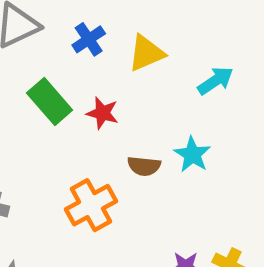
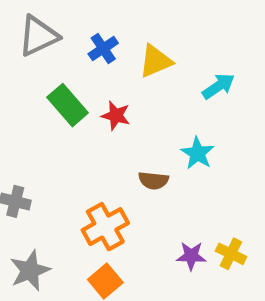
brown semicircle: (144, 166) -> (153, 180), moved
orange cross: (91, 205) -> (105, 227), moved

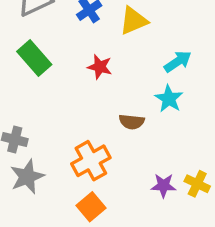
cyan arrow: (218, 86) -> (178, 62), moved
green rectangle: (68, 105) -> (34, 58), moved
gray star: (30, 271) -> (27, 177), moved

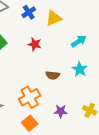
cyan star: (169, 99) -> (80, 69), moved
purple star: (164, 186) -> (61, 111), moved

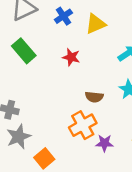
orange cross: (30, 97) -> (83, 125), moved
orange square: (30, 123) -> (44, 158), moved

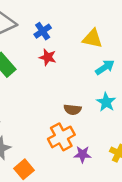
yellow triangle: (96, 24) -> (92, 39), moved, turned 35
red star: (71, 57) -> (48, 57), moved

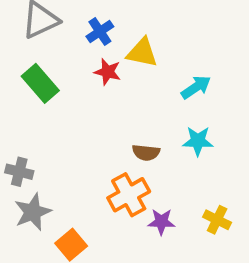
yellow triangle: (92, 39) -> (142, 53), moved
cyan star: (106, 102) -> (198, 141), turned -30

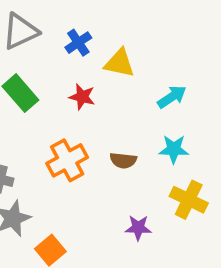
red star: (108, 72) -> (82, 97), moved
orange cross: (129, 195) -> (67, 160), moved
yellow cross: (217, 220) -> (189, 200), moved, size x1.4

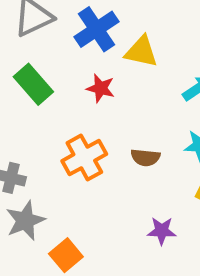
blue cross: (78, 43) -> (97, 29), size x1.5

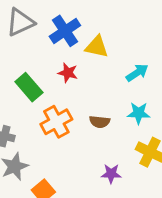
green rectangle: (33, 84) -> (29, 87), moved

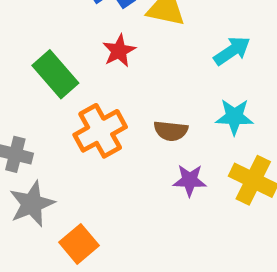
red star: (68, 73) -> (119, 51), turned 30
purple star: (111, 174) -> (190, 180), moved

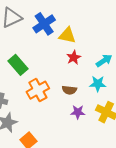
red star: (119, 51) -> (74, 57), moved
cyan arrow: (232, 51) -> (104, 61), moved

